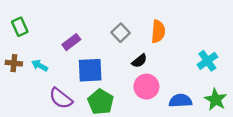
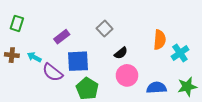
green rectangle: (20, 27) -> (17, 23), turned 42
orange semicircle: (158, 31) -> (160, 40), moved
purple semicircle: (61, 98) -> (53, 72), moved
green star: (216, 100) -> (187, 87), turned 30

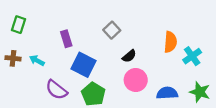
purple rectangle: (62, 37) -> (66, 39), turned -70
blue square: (78, 61) -> (84, 65), turned 30
purple semicircle: (53, 72) -> (56, 90), moved
green star: (187, 87) -> (200, 92), turned 30

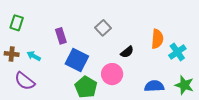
black semicircle: (129, 56) -> (127, 52), moved
pink circle: (136, 80) -> (112, 74), moved
purple semicircle: (56, 90) -> (25, 81), moved

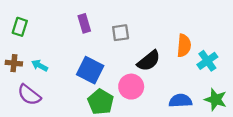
gray square: (103, 28) -> (121, 33), turned 35
purple rectangle: (61, 36) -> (84, 23), moved
black semicircle: (127, 52) -> (149, 61), size x1.5

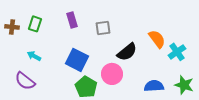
green rectangle: (20, 27) -> (35, 24), moved
orange semicircle: (184, 46) -> (157, 39), turned -42
brown cross: (14, 63) -> (12, 27), moved

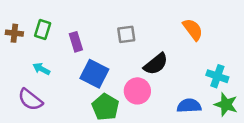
purple rectangle: (72, 20) -> (76, 42), moved
orange semicircle: (157, 39) -> (193, 29), moved
cyan cross: (177, 52) -> (217, 76), moved, turned -36

